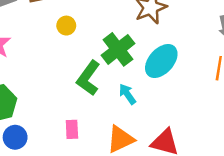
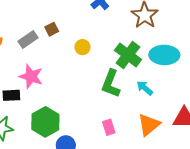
cyan ellipse: (161, 61) -> (164, 55), turned 64

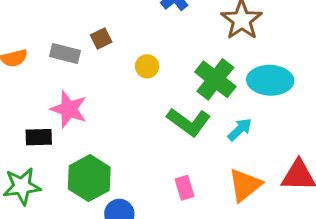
gray rectangle: (28, 40) -> (65, 53), turned 48
green L-shape: (111, 84) -> (189, 122), turned -76
cyan arrow: (145, 88) -> (240, 129), turned 96

